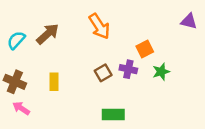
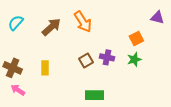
brown arrow: (48, 34) -> (51, 27), moved
cyan semicircle: (16, 40) -> (16, 23), moved
orange square: (145, 49) -> (136, 38), moved

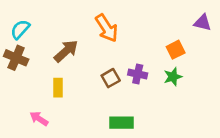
brown arrow: (51, 27) -> (66, 51), moved
brown cross: (13, 68) -> (16, 58), moved
pink arrow: (18, 90) -> (39, 119), moved

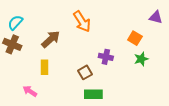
orange square: (176, 50) -> (135, 38), turned -32
green star: (173, 77) -> (141, 59), moved
brown square: (111, 78) -> (85, 72), moved

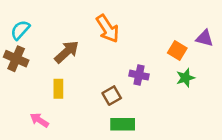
purple triangle: (156, 17) -> (205, 38), moved

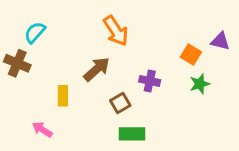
cyan semicircle: (20, 30) -> (35, 32), moved
brown arrow: (67, 52) -> (97, 69), moved

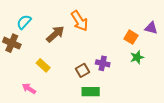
brown arrow: (97, 69) -> (55, 34), moved
purple cross: (150, 81) -> (103, 63), moved
yellow rectangle: (63, 96) -> (43, 65), turned -48

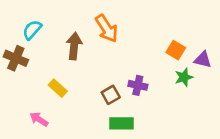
purple triangle: (151, 28) -> (203, 60), moved
brown arrow: (55, 34) -> (74, 46), turned -42

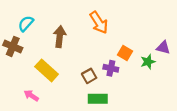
orange arrow: (107, 28) -> (99, 22), moved
orange square: (176, 50) -> (125, 53), moved
yellow rectangle: (58, 88) -> (47, 70), size x1.5

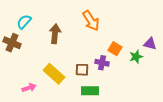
yellow rectangle: (47, 70) -> (54, 74), moved
brown square: (89, 76) -> (82, 70), turned 32
pink arrow: (31, 95) -> (29, 88), turned 128

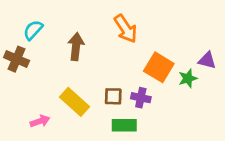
orange square: (115, 49) -> (159, 67), size x1.5
purple cross: (102, 63) -> (141, 98), moved

